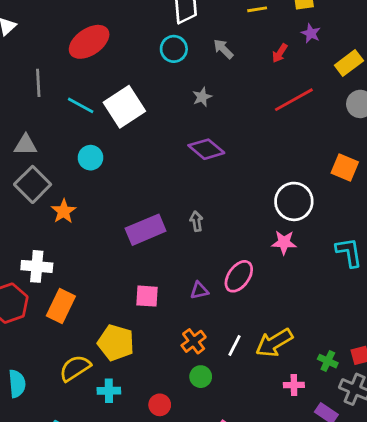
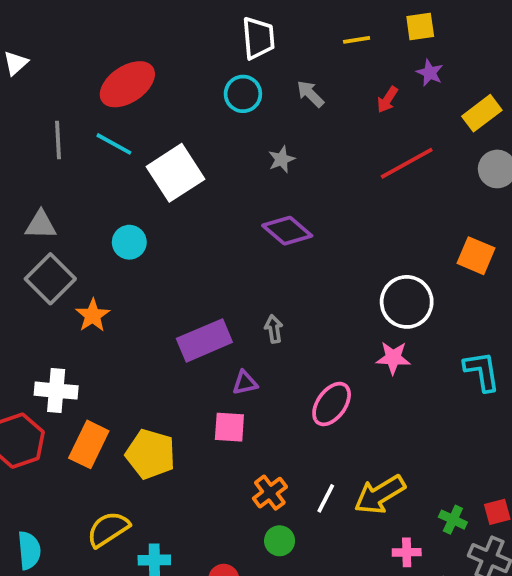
cyan line: (81, 105) -> (114, 144), moved
purple triangle: (199, 290) -> (245, 383), moved
pink square: (147, 296) -> (229, 427), moved
yellow pentagon: (116, 343) -> (150, 454), moved

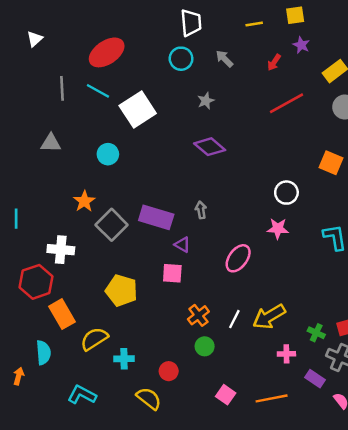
gray square: (50, 279) -> (112, 225), moved
white circle: (407, 302) -> (286, 193), size x0.7
purple rectangle: (204, 340) -> (156, 217), turned 40
purple triangle: (245, 383) -> (182, 245), turned 42
orange rectangle: (89, 444) -> (62, 314), moved, turned -56

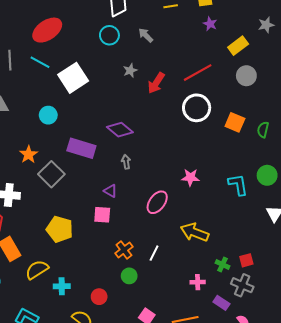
red arrow: (274, 62) -> (156, 83), moved, size x1.5
purple diamond: (210, 147) -> (120, 130), moved
white circle: (286, 193) -> (197, 108), moved, size x1.4
purple rectangle: (156, 217) -> (81, 148), moved
yellow arrow: (269, 317) -> (195, 232), moved, turned 52

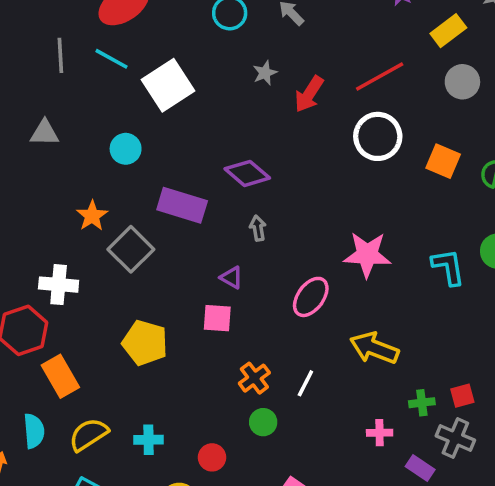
pink star: (190, 177) -> (367, 255), size x1.5
green cross: (223, 264) -> (422, 403), turned -32
yellow semicircle: (37, 270) -> (89, 434), moved

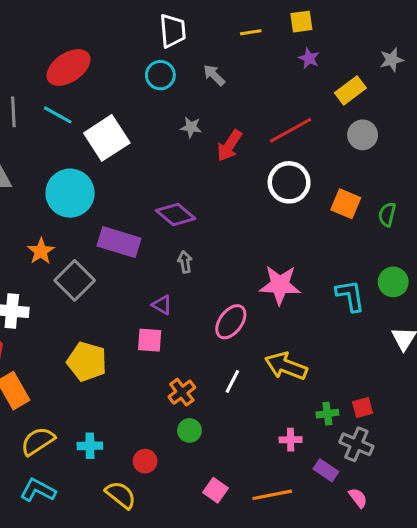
gray star: (265, 73) -> (191, 127), turned 30
cyan circle: (126, 149) -> (70, 193), size x1.8
white line: (305, 383) -> (232, 381), moved

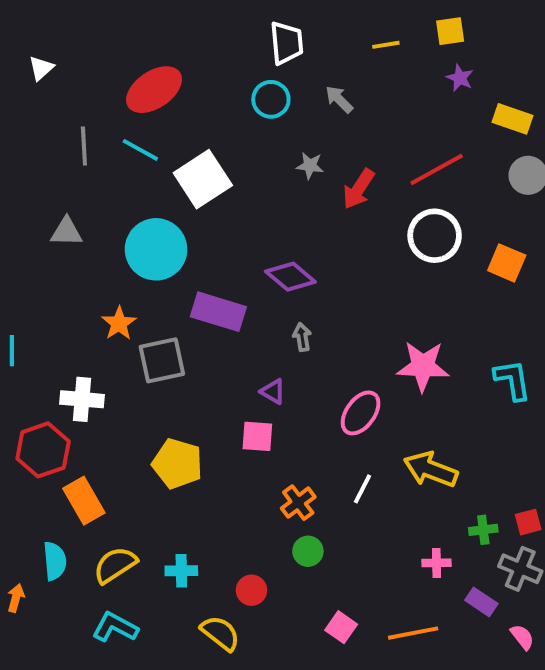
yellow rectangle: (350, 90) -> (512, 119), turned 56
gray square: (75, 280) -> (162, 360), turned 33

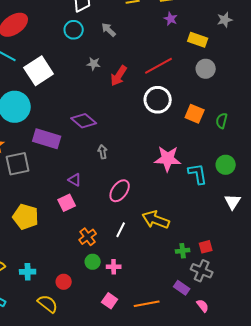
gray arrow: (302, 337) -> (103, 152), moved
pink star: (423, 366) -> (168, 159), moved
pink square: (257, 436) -> (67, 203), turned -30
pink cross: (437, 563) -> (114, 267), moved

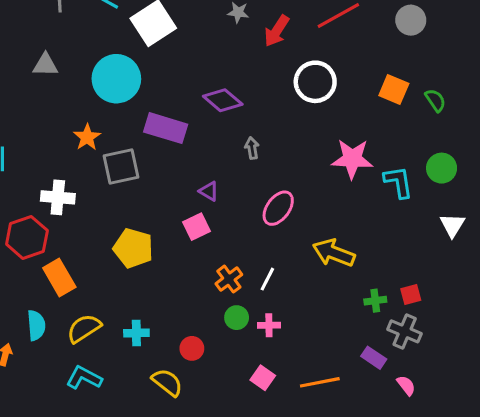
white circle: (158, 100) -> (315, 82), moved
green semicircle: (222, 121) -> (435, 100), turned 133
white line: (121, 230) -> (267, 279), moved

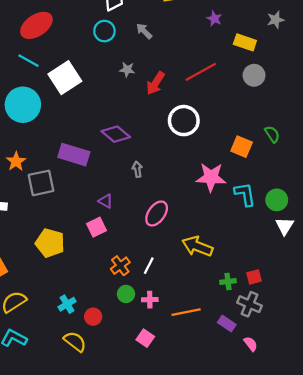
cyan circle: (116, 79) -> (23, 105), moved
orange square: (394, 89) -> (242, 147), moved
green circle: (442, 168) -> (277, 200), moved
cyan cross: (136, 333) -> (67, 304), moved, turned -30
orange line: (320, 382) -> (186, 312), moved

